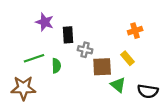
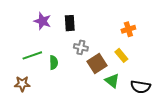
black rectangle: (68, 35) -> (70, 23), moved
brown square: (102, 67) -> (97, 64), turned -30
brown star: (23, 88) -> (22, 84), size x0.7

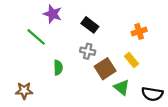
purple star: (42, 21) -> (53, 14), moved
black rectangle: (70, 23) -> (90, 25), moved, turned -49
green line: (32, 55) -> (36, 37), moved, turned 60

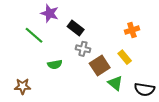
black rectangle: (90, 25) -> (76, 28), moved
green semicircle: (58, 68) -> (55, 64), turned 80

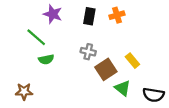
black rectangle: (76, 28) -> (89, 16), moved, turned 63
orange cross: (132, 30) -> (117, 15), moved
green semicircle: (55, 64) -> (46, 59), moved

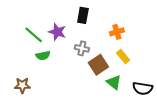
purple star: (53, 14) -> (57, 32), moved
orange cross: (117, 15) -> (117, 32), moved

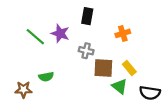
green semicircle: (43, 56) -> (46, 77), moved
yellow rectangle: (123, 57) -> (129, 68), moved
brown square: (98, 65) -> (103, 68), turned 36

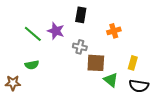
yellow rectangle: (129, 68) -> (133, 63), moved, turned 56
green semicircle: (46, 77) -> (32, 65), moved
brown star: (23, 90) -> (13, 83), moved

